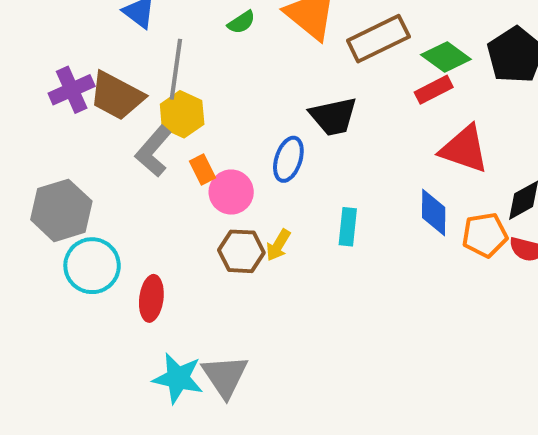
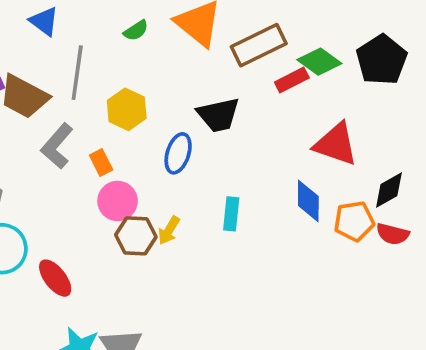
red rectangle: (434, 90) -> (292, 80), moved
yellow hexagon: (182, 114) -> (127, 109), moved
pink circle: (231, 192) -> (118, 201), moved
red ellipse: (151, 298) -> (55, 278), turned -45

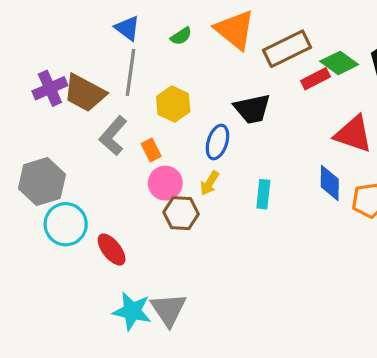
blue triangle: (44, 21) -> (127, 28), moved
yellow arrow: (169, 230) -> (210, 183), moved

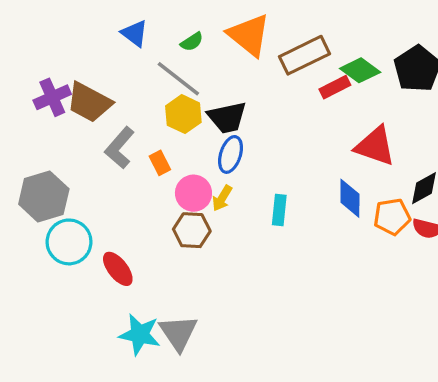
gray line: (131, 72) -> (178, 79), moved, turned -60
black trapezoid: (252, 109) -> (227, 117), moved
pink circle: (165, 183) -> (193, 193), moved

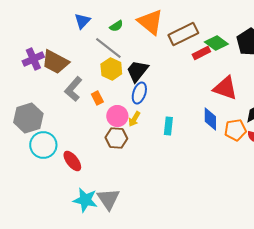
blue triangle: (135, 33) -> (82, 21), turned 36
black trapezoid: (227, 117) -> (137, 71), turned 140

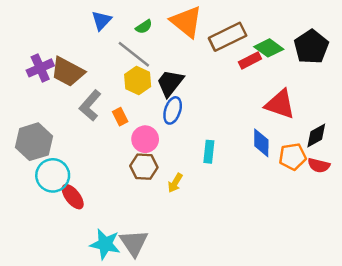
yellow arrow: (134, 119) -> (175, 183), moved
red ellipse: (72, 161) -> (73, 197), moved

